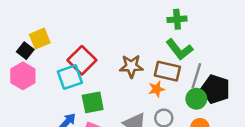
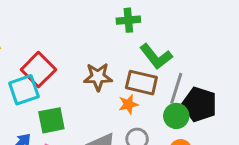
green cross: (177, 19) -> (128, 20), moved

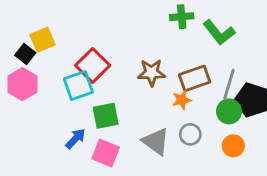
green L-shape: (156, 56) -> (219, 32), moved
brown rectangle: (141, 83) -> (195, 78), turned -32

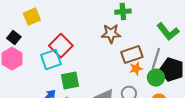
green L-shape: (219, 32) -> (168, 32), moved
yellow square: (43, 40) -> (32, 17), moved
brown star: (152, 73) -> (111, 34), moved
orange star: (182, 100) -> (136, 69), moved

